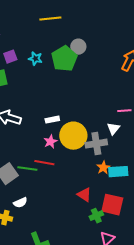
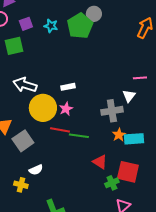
yellow circle: (73, 136) -> (43, 108), moved
green line: (27, 169) -> (79, 136), moved

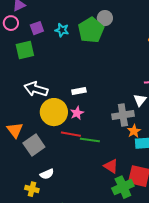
orange star: (119, 135) -> (134, 131), moved
green cross: (112, 183) -> (123, 187), size x1.5

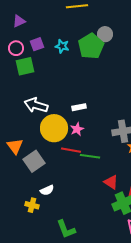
pink circle: (11, 23) -> (16, 48), moved

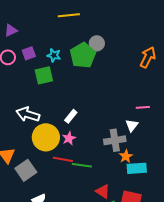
green square: (25, 66) -> (44, 75), moved
white rectangle: (79, 107) -> (71, 116), turned -40

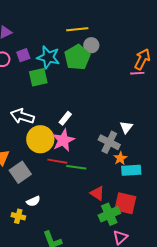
yellow line: (69, 15) -> (77, 29), moved
cyan star: (54, 55) -> (48, 57), size x1.6
pink line: (143, 107) -> (137, 73), moved
pink star: (69, 138) -> (63, 140), size x1.6
gray cross: (115, 140) -> (109, 142), turned 35

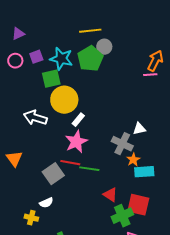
white triangle: (126, 127) -> (139, 129), turned 40
yellow circle: (40, 139) -> (64, 100), moved
gray square: (20, 172) -> (53, 174), moved

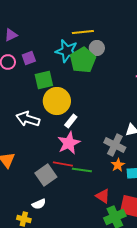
cyan star: (61, 59) -> (67, 51), moved
orange star: (133, 160) -> (118, 165), moved

